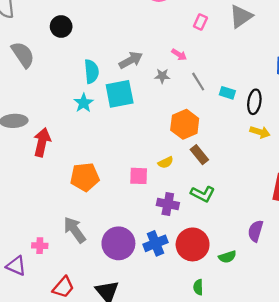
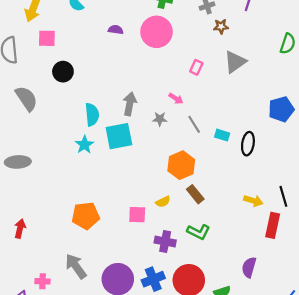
gray arrow: (131, 60) -> (130, 104), turned -50
yellow arrow: (260, 132) -> (253, 201), moved
red arrow: (42, 142) -> (20, 229), moved, size x0.7

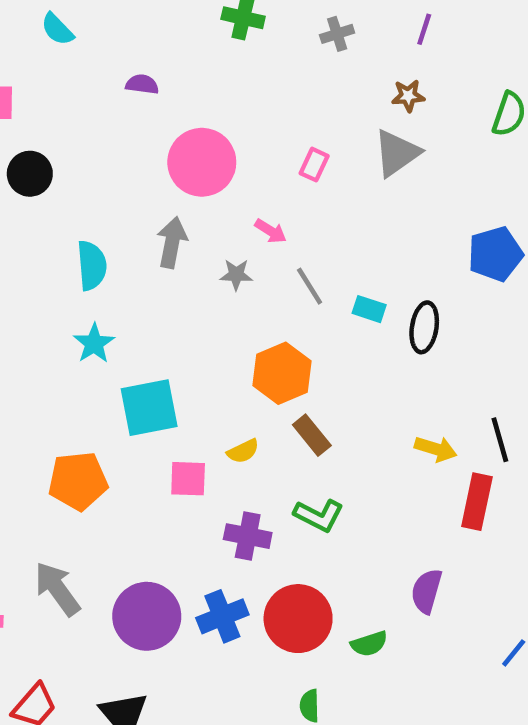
brown star: (221, 26) -> (408, 96), moved
pink circle: (157, 32) -> (202, 162), moved
cyan square: (119, 136) -> (149, 408), moved
cyan star: (84, 145) -> (94, 343), moved

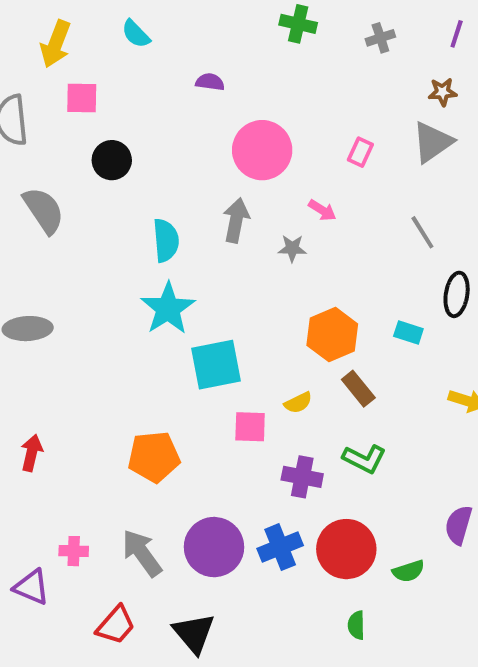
gray line: (310, 286) -> (422, 232), moved
cyan rectangle: (369, 309) -> (408, 333), moved
cyan star: (94, 343) -> (168, 308), size x1.5
orange pentagon: (78, 481) -> (154, 457), moved
gray arrow: (57, 589) -> (142, 553), moved

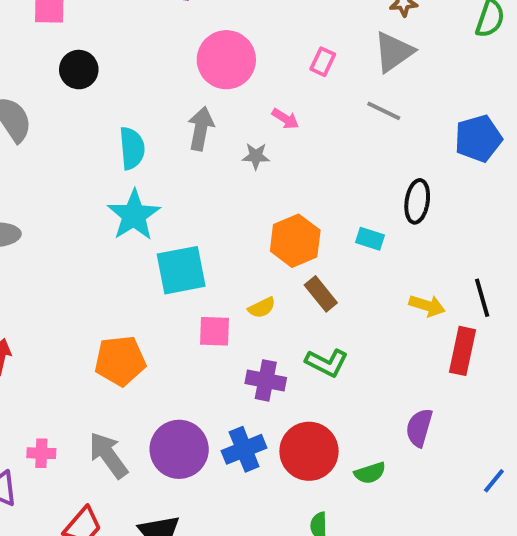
gray line: (422, 232) -> (384, 111), moved, turned -32

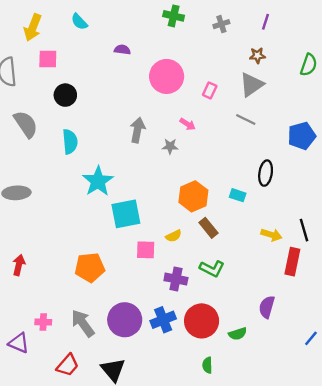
pink circle: (226, 60) -> (167, 76), moved
cyan semicircle: (132, 148) -> (70, 142), moved

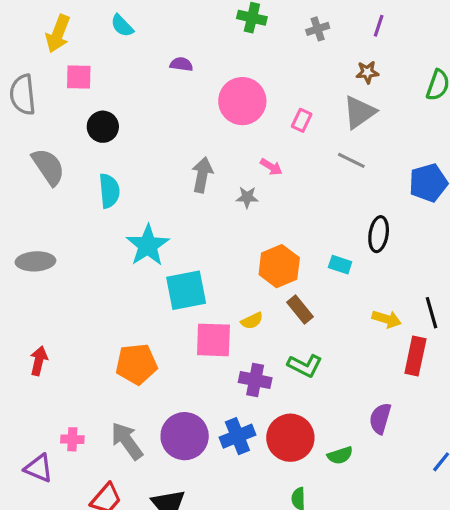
pink square: (146, 250) -> (213, 340), size x1.4

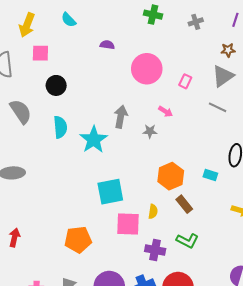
cyan star: (148, 245) -> (94, 140), moved
yellow semicircle: (252, 321) -> (153, 211), turned -56

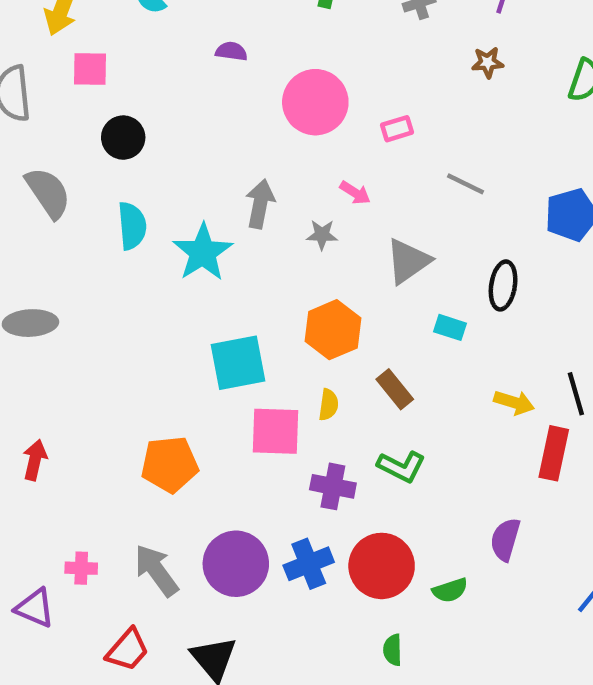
gray triangle: (223, 76) -> (408, 261), moved
pink rectangle: (185, 81) -> (397, 129), turned 48
orange hexagon: (171, 176) -> (333, 330), moved

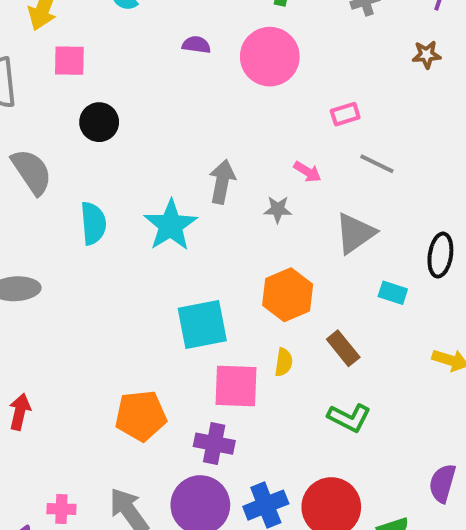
pink circle: (315, 102) -> (270, 57), moved
gray line: (465, 184) -> (377, 164), moved
cyan semicircle: (132, 226) -> (93, 223), moved
purple cross: (333, 486) -> (214, 444), moved

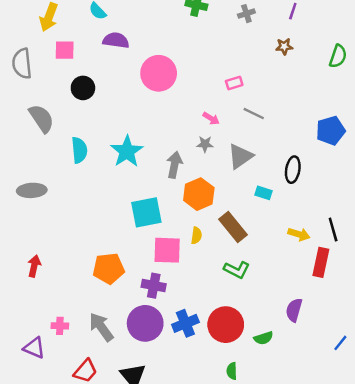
purple semicircle: (196, 45) -> (116, 40), moved, size x1.5
pink circle: (270, 57) -> (159, 73), moved
gray arrow: (222, 182) -> (174, 165), moved
gray star: (278, 209) -> (205, 144), moved
brown rectangle: (343, 348) -> (233, 227), size x1.4

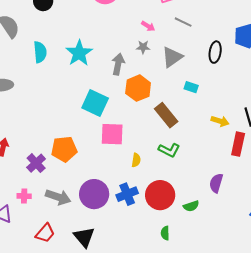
black ellipse: (293, 170) -> (215, 52), moved
cyan square: (146, 212) -> (95, 103), turned 36
yellow semicircle: (196, 236) -> (136, 160), moved
purple cross: (154, 286) -> (36, 163), moved, turned 36
gray arrow: (101, 327) -> (58, 197), turned 145

